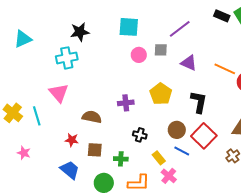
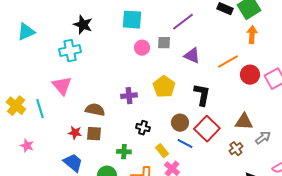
black star: (80, 32) -> (83, 25), turned 30
orange line: (225, 69) -> (228, 62), turned -55
brown square: (95, 150) -> (94, 134), moved

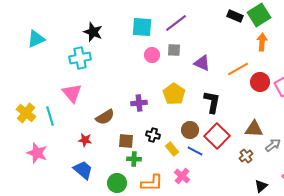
purple line: (183, 22) -> (176, 23), moved
brown semicircle: (95, 110) -> (105, 117), turned 138
brown square: (94, 134) -> (126, 141), moved
pink star: (27, 146) -> (37, 153), size x1.5
yellow rectangle: (162, 151) -> (172, 149), moved

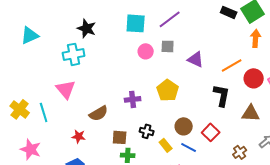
black L-shape: (212, 102) -> (222, 95), moved
brown triangle: (254, 129) -> (251, 113), moved
red square: (217, 136) -> (211, 132), size x0.7

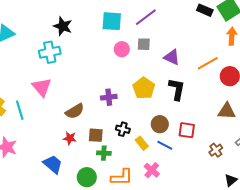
black L-shape: (222, 95) -> (177, 89), moved
red square: (211, 132) -> (187, 130), turned -36
red star: (79, 136) -> (70, 138), moved

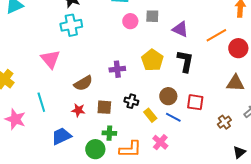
cyan cross: (50, 52) -> (71, 25), moved
cyan line: (20, 110) -> (41, 102), moved
green cross: (104, 153) -> (109, 133), moved
blue trapezoid: (53, 164) -> (61, 136), turned -65

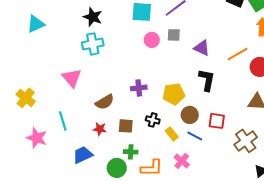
yellow pentagon: (152, 60) -> (174, 94), moved, turned 30
brown cross: (224, 122) -> (246, 141), size x1.6

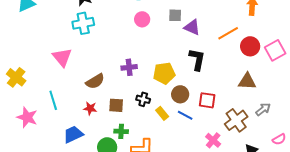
gray square: (174, 35) -> (175, 15), moved
pink cross: (182, 161) -> (213, 140), moved

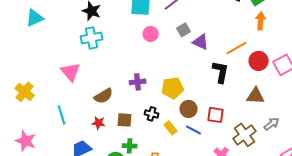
gray square: (175, 15) -> (184, 30), turned -32
black L-shape: (197, 59) -> (221, 72), moved
pink star: (27, 117) -> (26, 141), moved

